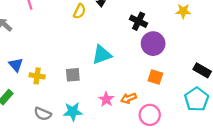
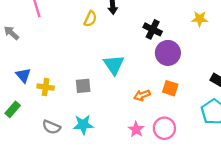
cyan triangle: (102, 55) -> (114, 65), turned -45
orange arrow: (129, 98) -> (142, 95), moved
pink star: (106, 99) -> (136, 129), moved

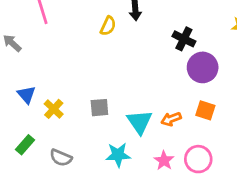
cyan triangle: (114, 65) -> (140, 122), moved
yellow cross: (46, 87) -> (54, 109), turned 35
green rectangle: (13, 109) -> (25, 145), moved
cyan star: (83, 125) -> (118, 155), moved

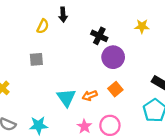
gray square: (99, 108) -> (36, 59), moved
orange square: (205, 110) -> (115, 89), turned 32
cyan star: (118, 155) -> (39, 125), moved

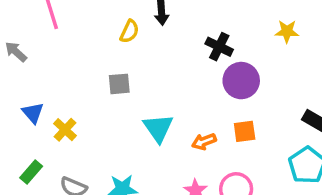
orange square: (115, 89) -> (245, 131), turned 32
cyan triangle: (66, 98) -> (158, 128), moved

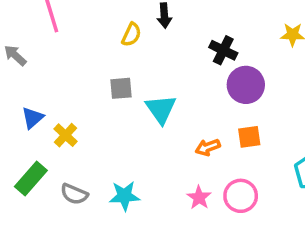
blue triangle: (33, 113) -> (33, 118), turned 30
cyan triangle: (158, 128) -> (161, 109), moved
green rectangle: (31, 172) -> (31, 179), size x1.4

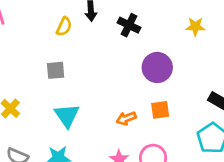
black cross: (223, 50) -> (129, 25), moved
cyan triangle: (161, 109) -> (67, 116), moved

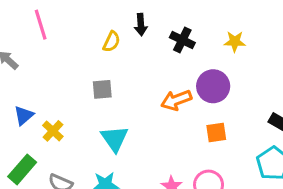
yellow star: (195, 27) -> (235, 42), moved
orange arrow: (126, 118) -> (176, 100), moved, size x1.4

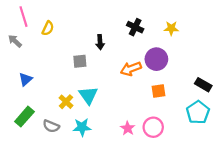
pink line: (41, 25) -> (23, 17), moved
black arrow: (141, 25) -> (100, 42), moved
yellow semicircle: (111, 42) -> (48, 28), moved
yellow cross: (53, 131) -> (66, 102), moved

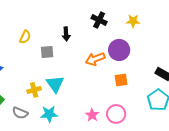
yellow semicircle: (48, 28) -> (25, 37), moved
yellow cross: (66, 102) -> (34, 90), turned 32

